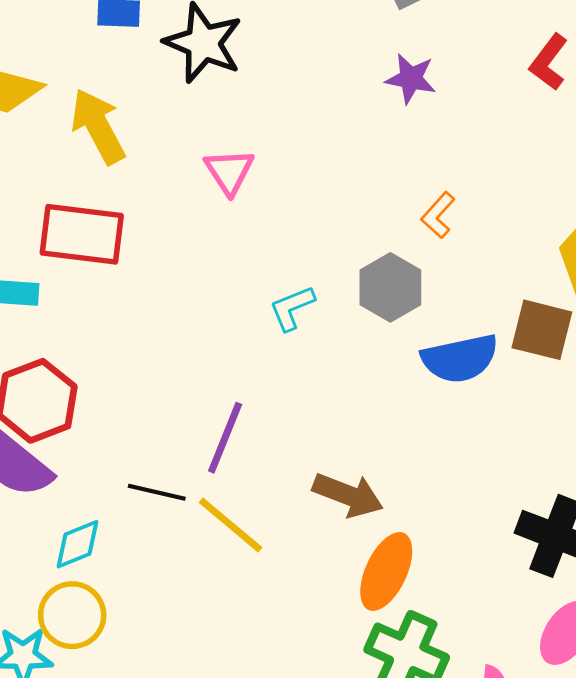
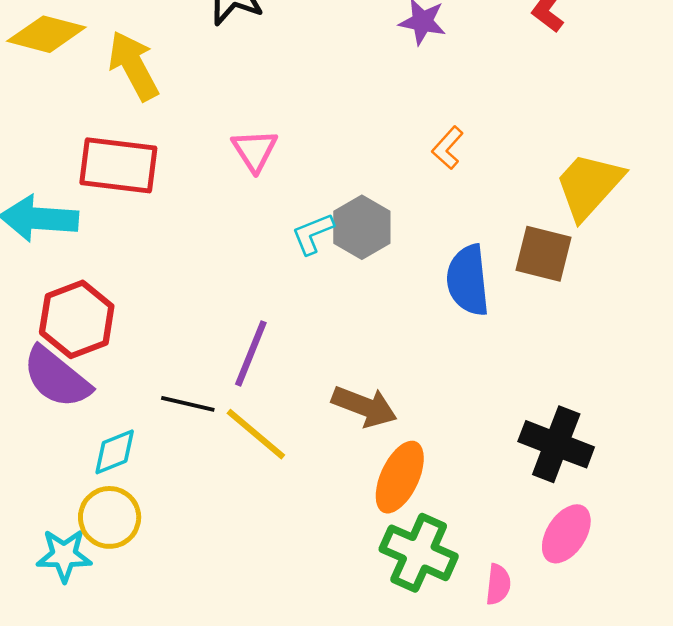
pink triangle: (229, 171) -> (255, 150), moved
gray hexagon: (390, 287) -> (362, 227), moved
blue semicircle: (460, 358) -> (468, 280), turned 96

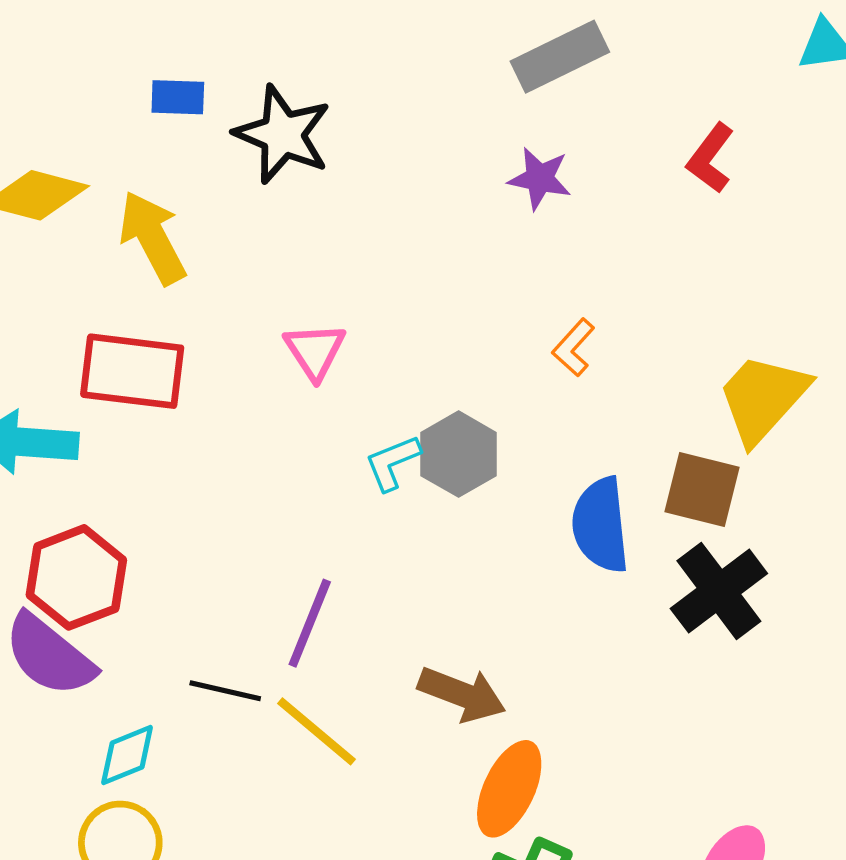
black cross: (556, 444) -> (719, 591), moved, turned 32

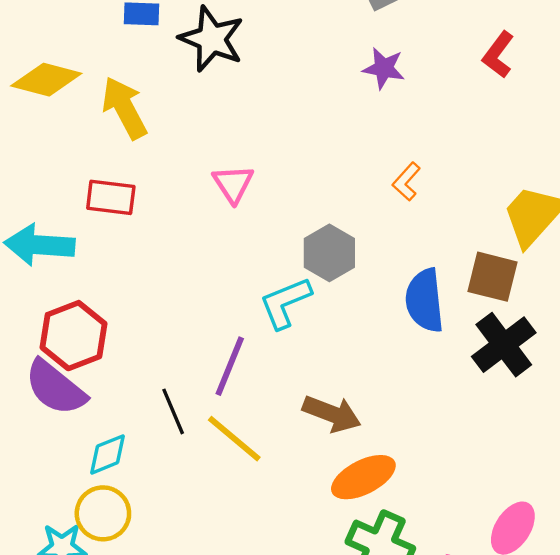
red rectangle: (132, 371) -> (111, 197), size x0.7
cyan L-shape: (393, 462) -> (285, 303), moved, size x1.4
black line: (225, 691) -> (173, 411), turned 54
orange ellipse: (509, 789) -> (363, 477), turned 38

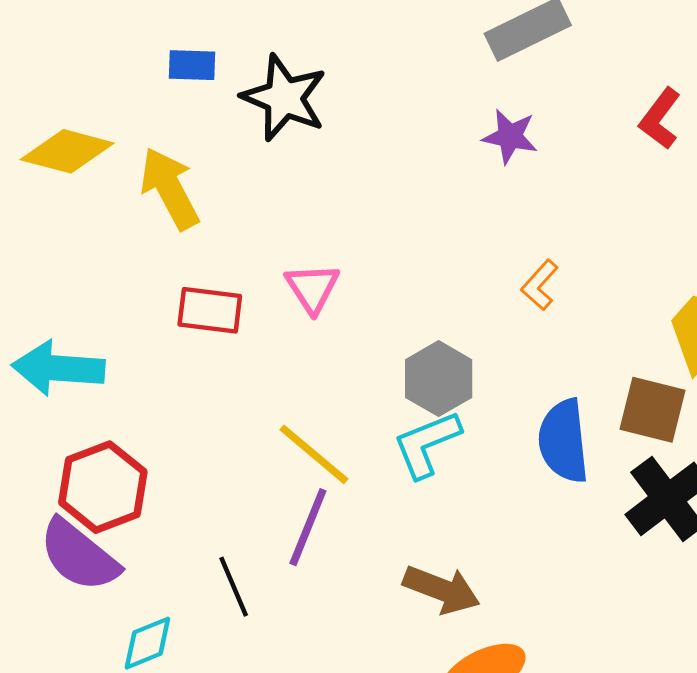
red rectangle: (111, 197) -> (210, 310), moved
cyan L-shape: (285, 303) -> (427, 444), moved
yellow line: (234, 439) -> (314, 454), moved

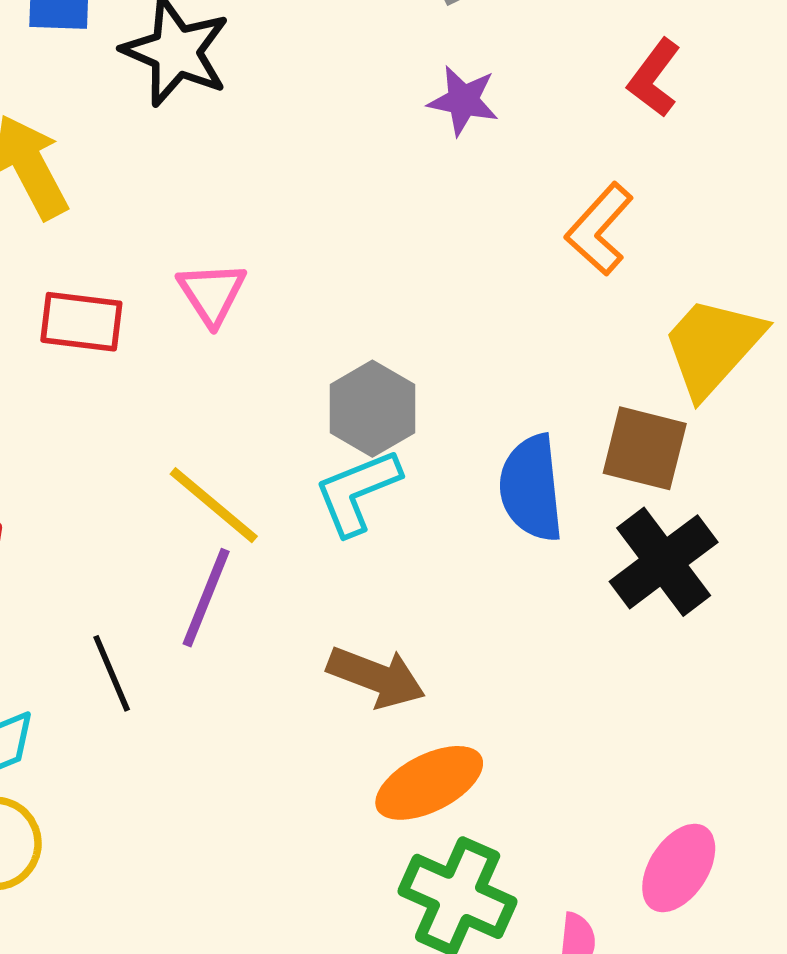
orange L-shape: (540, 285) -> (599, 229), moved, size x1.4

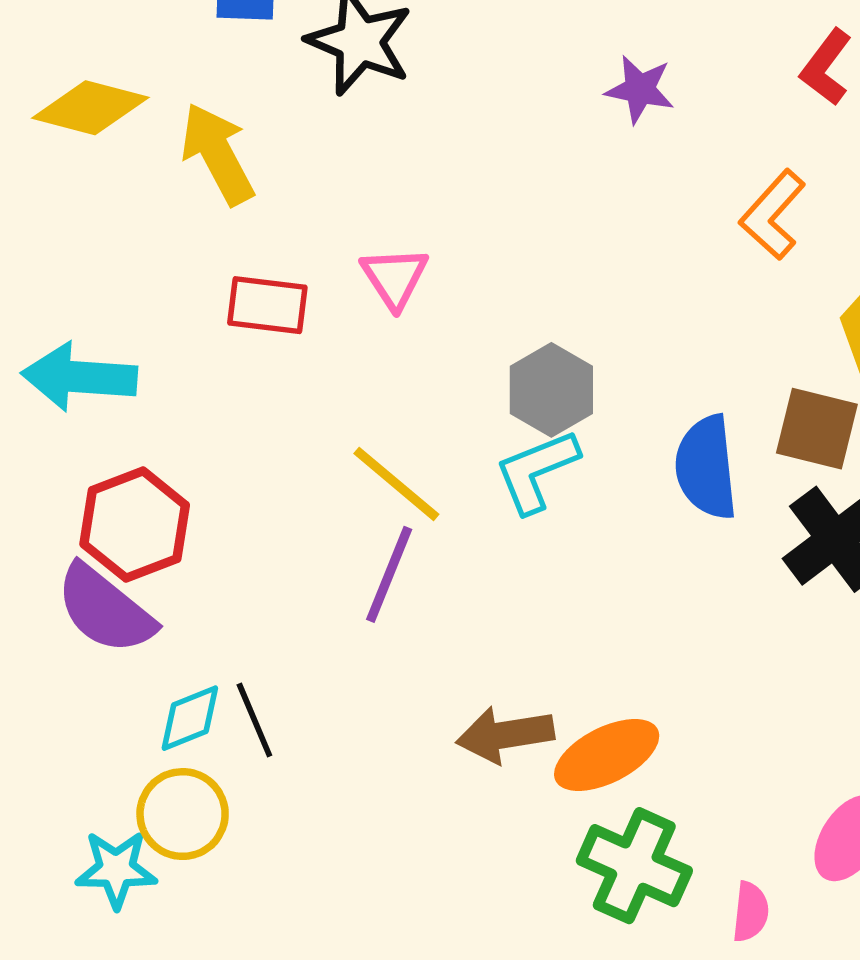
black line: (112, 673) -> (254, 720), moved
brown arrow: (376, 677) -> (505, 735), moved, turned 150

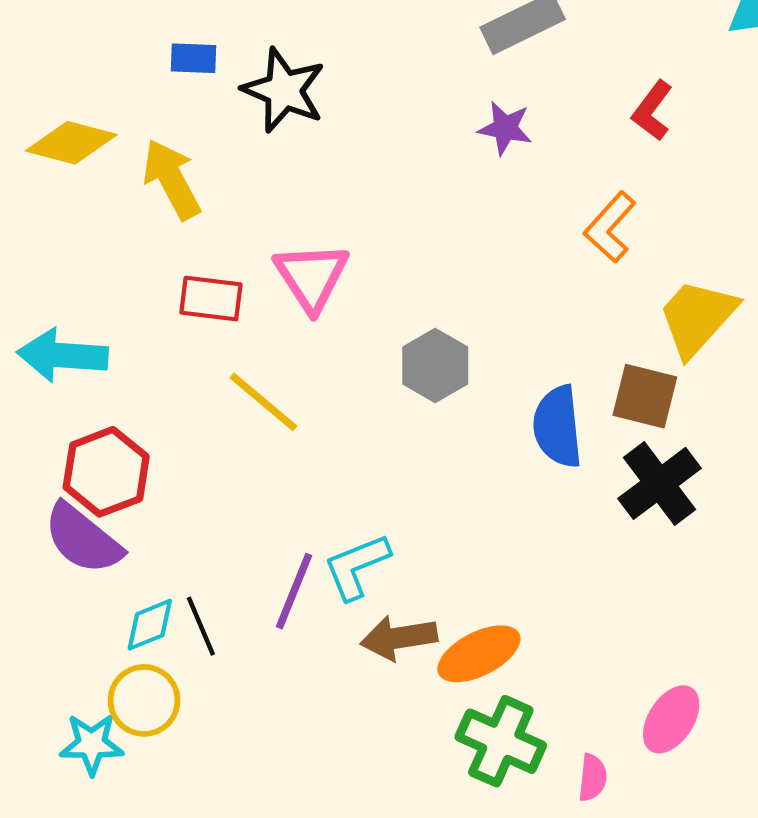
pink triangle: (395, 277) -> (311, 277), size x1.4
cyan L-shape: (537, 471) -> (357, 566), moved
yellow line: (396, 484) -> (263, 402), moved
purple line: (389, 574) -> (294, 591), moved

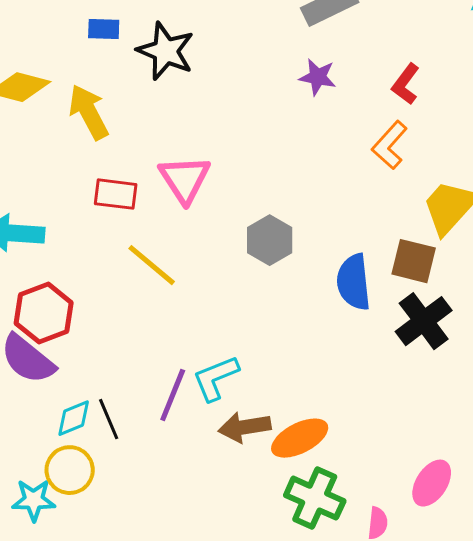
red L-shape: (652, 111) -> (406, 84), moved

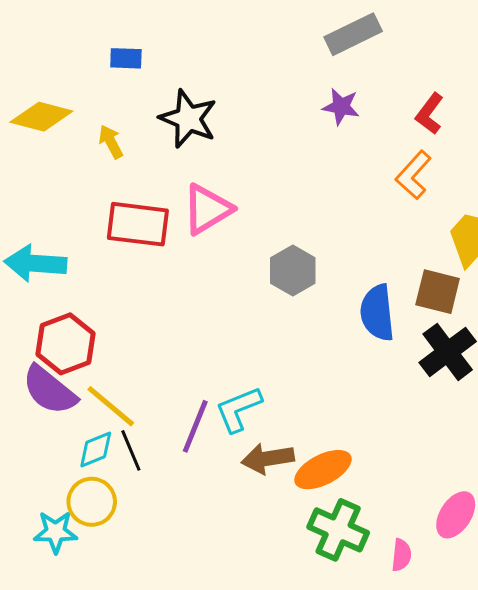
black star: (166, 51) -> (188, 119), moved
yellow arrow: (89, 112) -> (111, 142), size x0.6
pink triangle: (185, 179) -> (207, 209), turned 32
red rectangle: (116, 194) -> (138, 224), size x1.4
yellow line: (152, 265) -> (111, 406), moved

